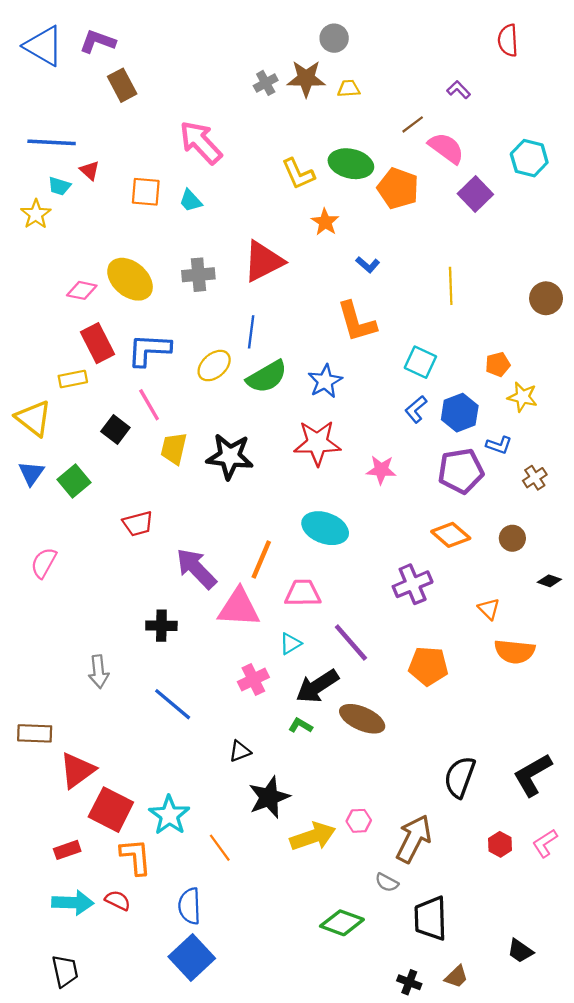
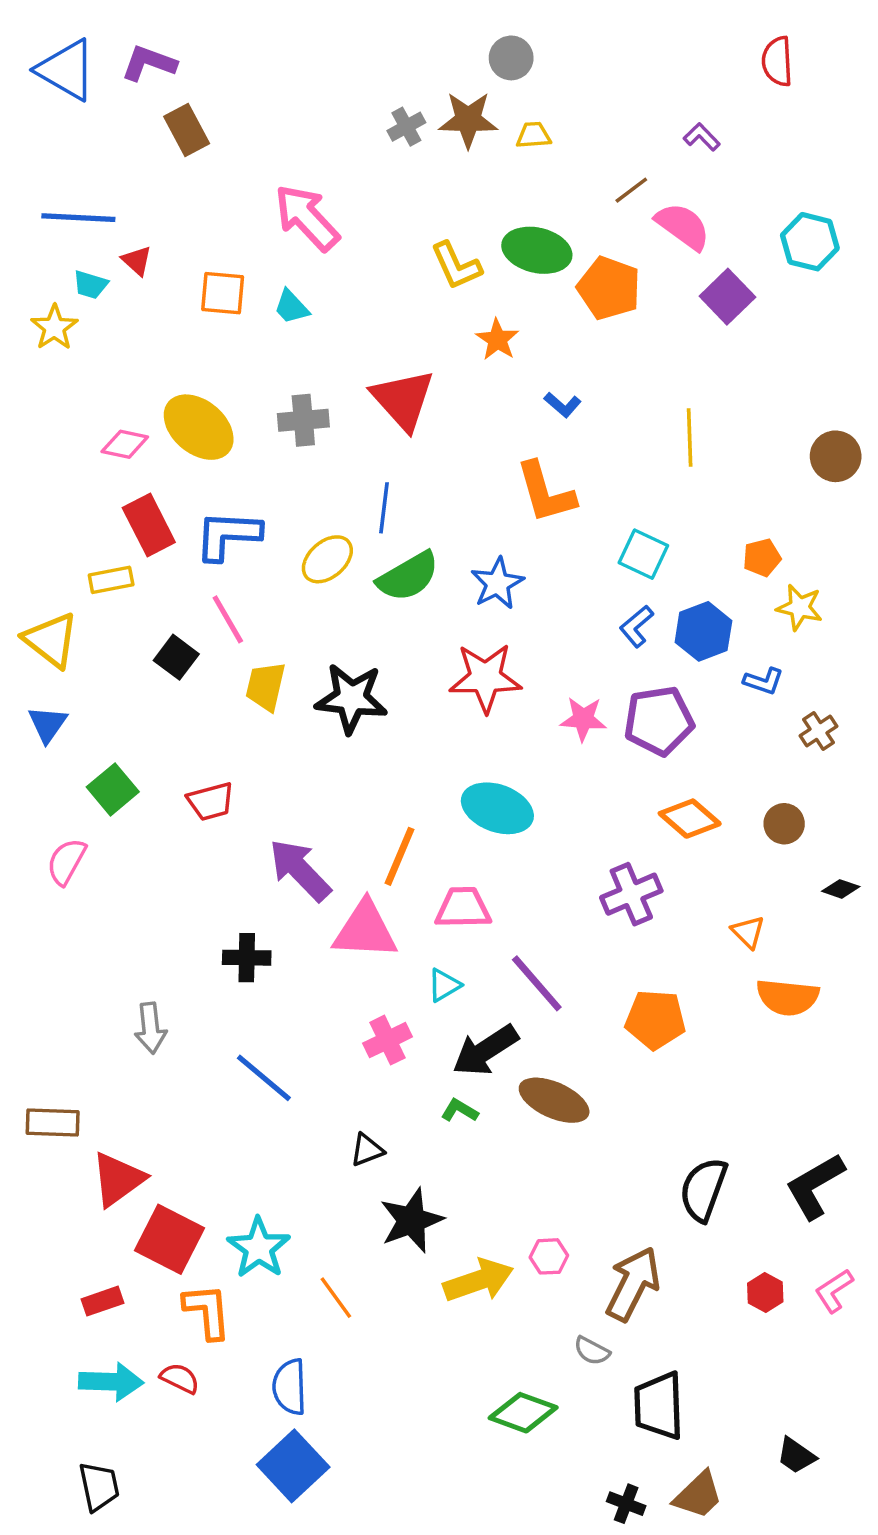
red triangle: (263, 261) -> (403, 400), turned -45
purple pentagon: (461, 471) -> (659, 721), moved
green square: (74, 481) -> (113, 789), moved
brown trapezoid: (456, 977) -> (698, 1495), size x1.4

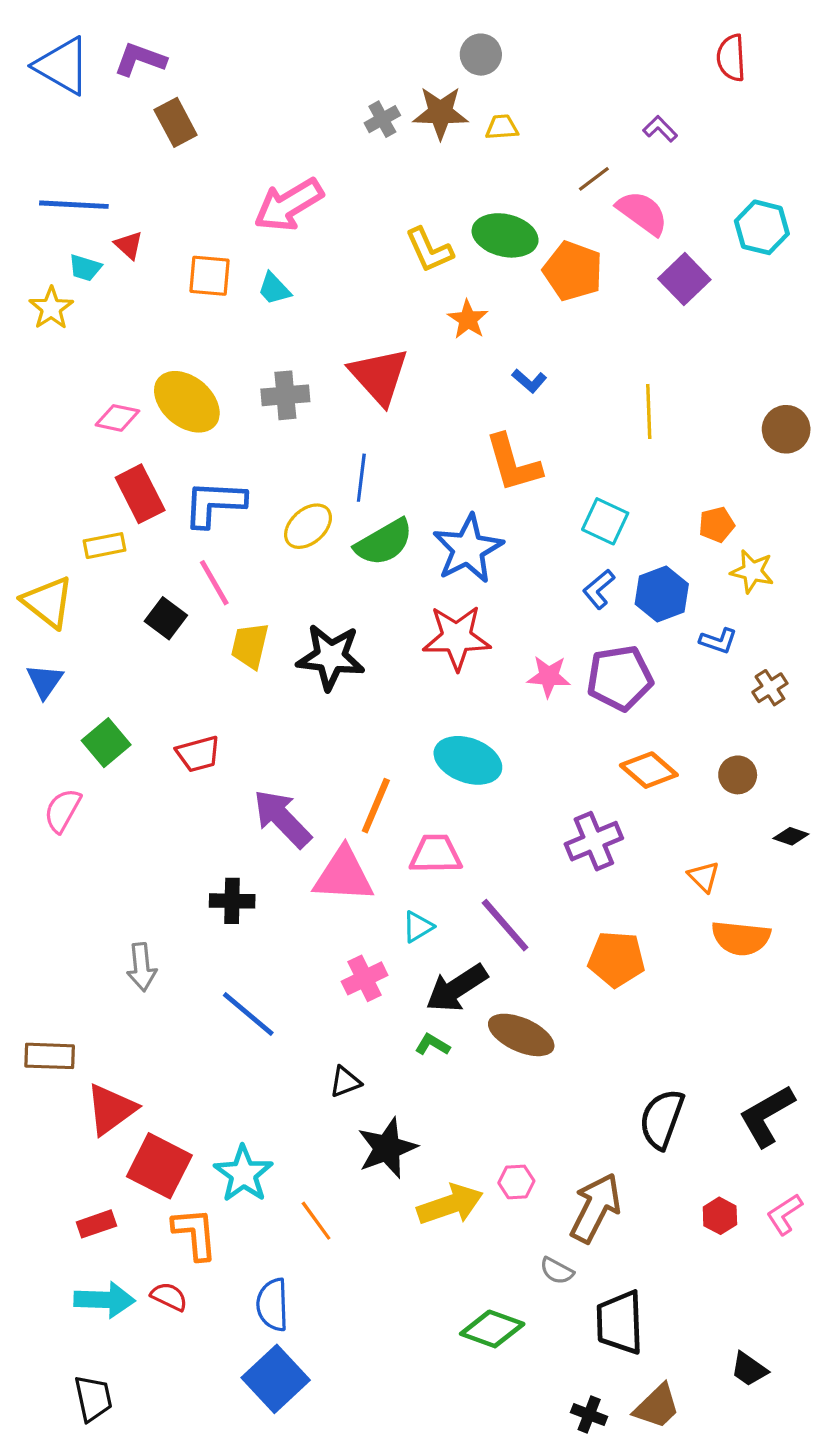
pink arrow: (307, 218) -> (289, 205), turned -78
blue star: (497, 583) -> (468, 549), size x1.4

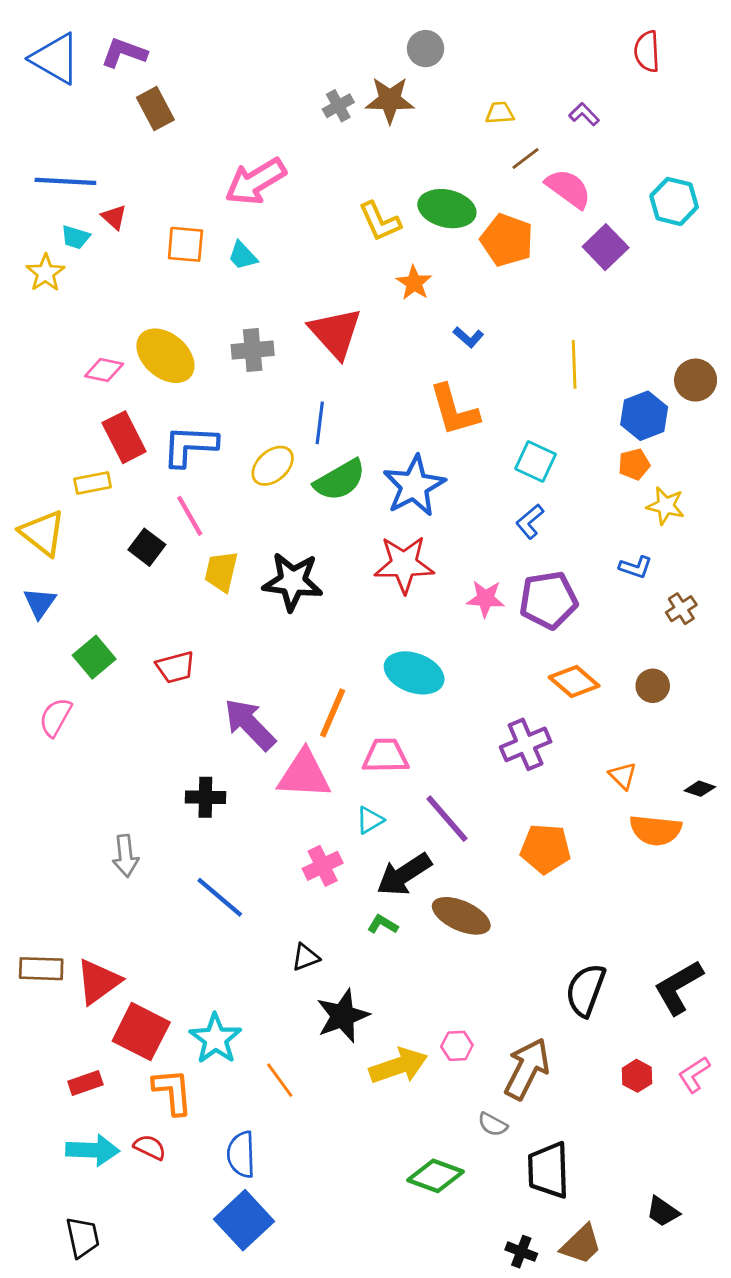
yellow trapezoid: (502, 127) -> (500, 113), moved
blue hexagon: (662, 594) -> (644, 416), moved
black diamond: (791, 836) -> (700, 789), moved
brown rectangle: (50, 1056) -> (41, 969), moved

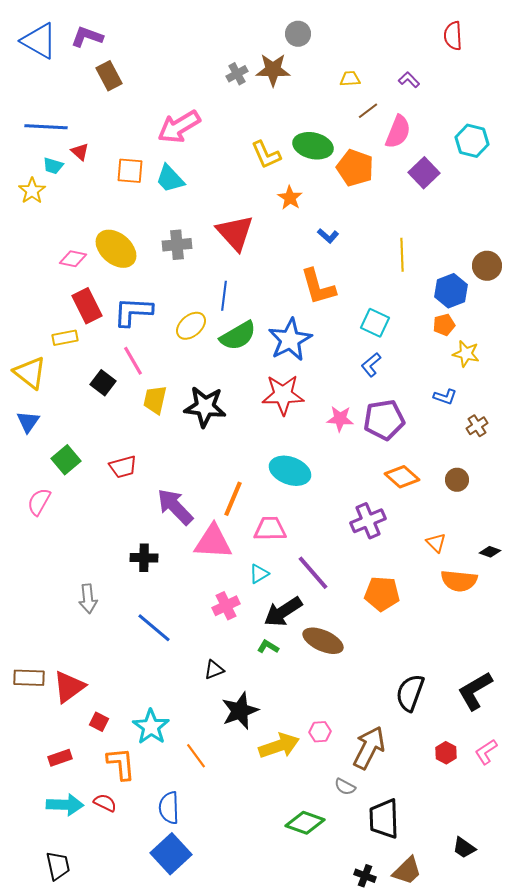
pink semicircle: (568, 189) -> (398, 132), turned 76
cyan trapezoid: (243, 256) -> (170, 179), size x1.4
red square: (141, 1032) -> (99, 722), size x0.5

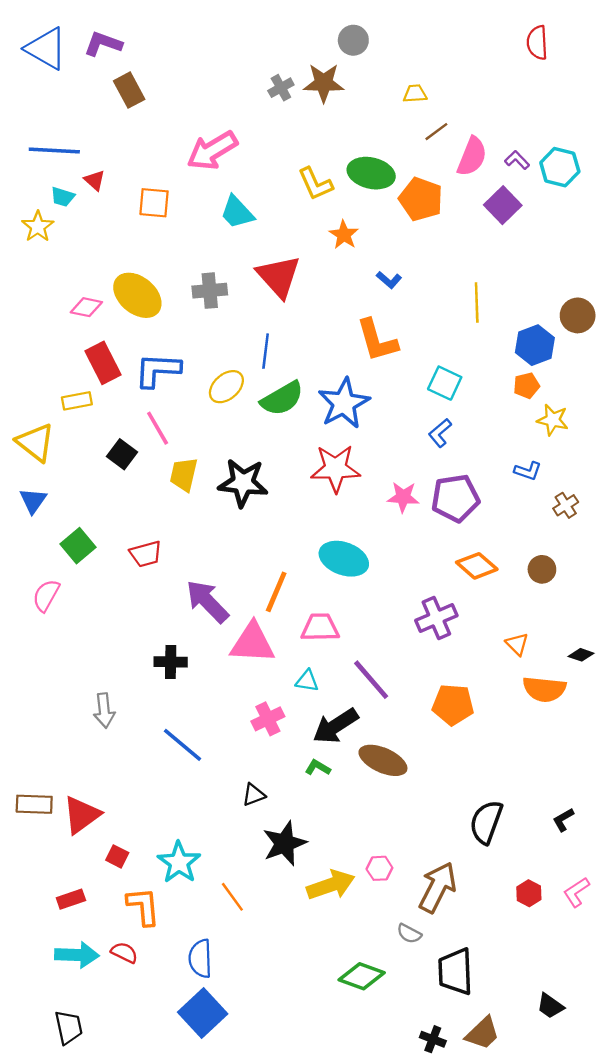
purple L-shape: (409, 80) -> (517, 160), moved
cyan trapezoid: (170, 179) -> (237, 212), moved
cyan triangle: (259, 574) -> (307, 681), turned 40
black L-shape: (475, 691) -> (563, 820), size x0.5

